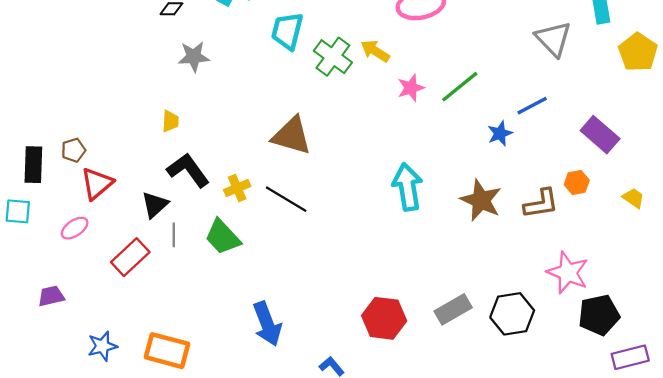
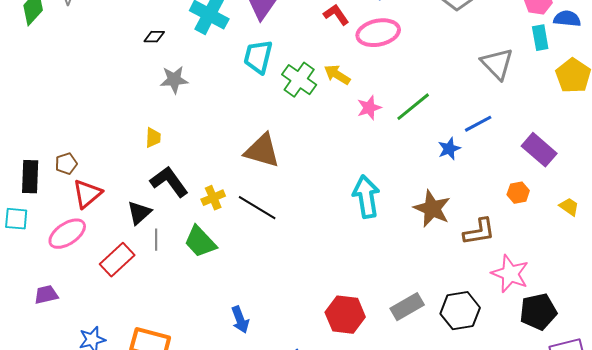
brown L-shape: (541, 204) -> (479, 232), moved
pink ellipse: (75, 228) -> (67, 234), size x1.5
blue arrow: (267, 324) -> (240, 320), size x0.7

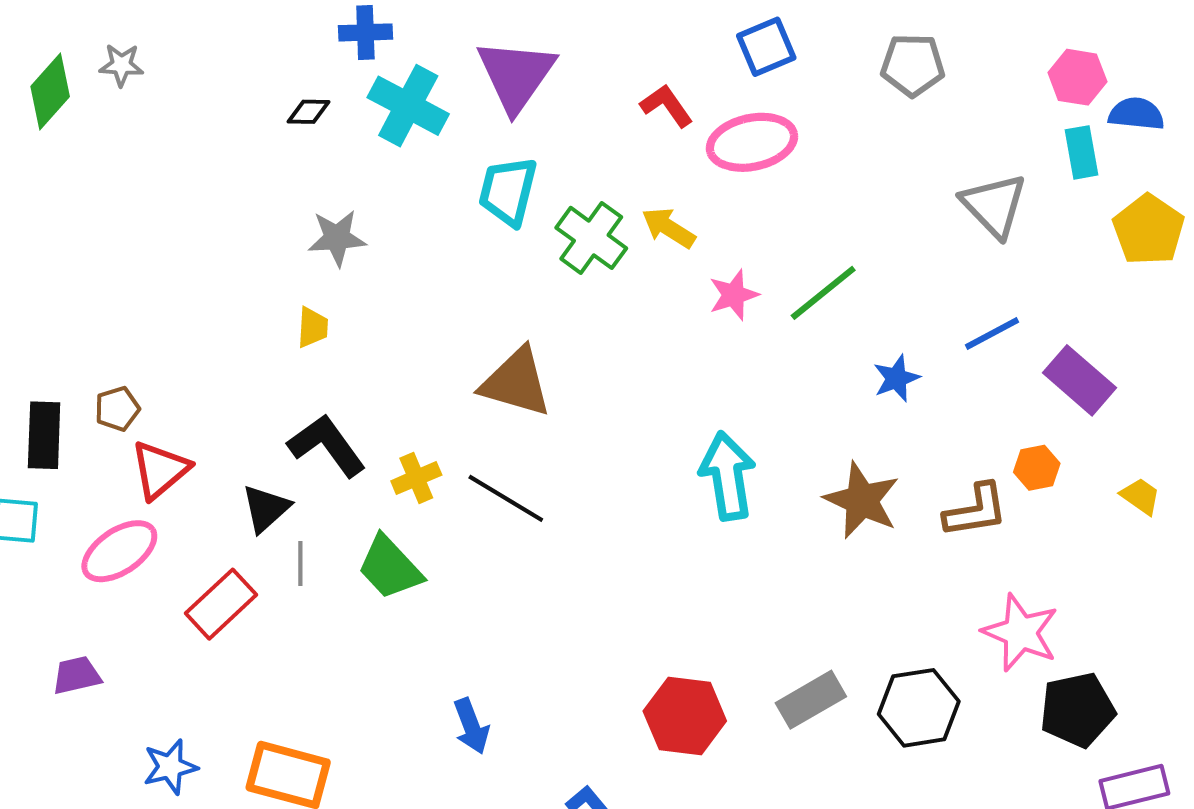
black diamond: (154, 37) -> (309, 112), moved
blue line: (478, 124) -> (992, 334), moved
yellow trapezoid: (153, 138) -> (313, 327), moved
brown L-shape: (479, 232) -> (976, 511), moved

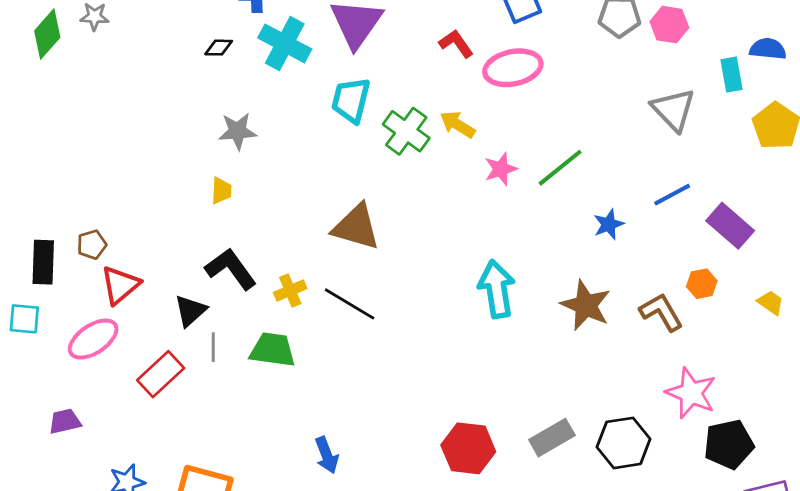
pink hexagon: (1077, 77) -> (669, 25), moved
brown L-shape: (976, 511) -> (661, 312), turned -111
green trapezoid: (390, 567) -> (273, 350), turned 141

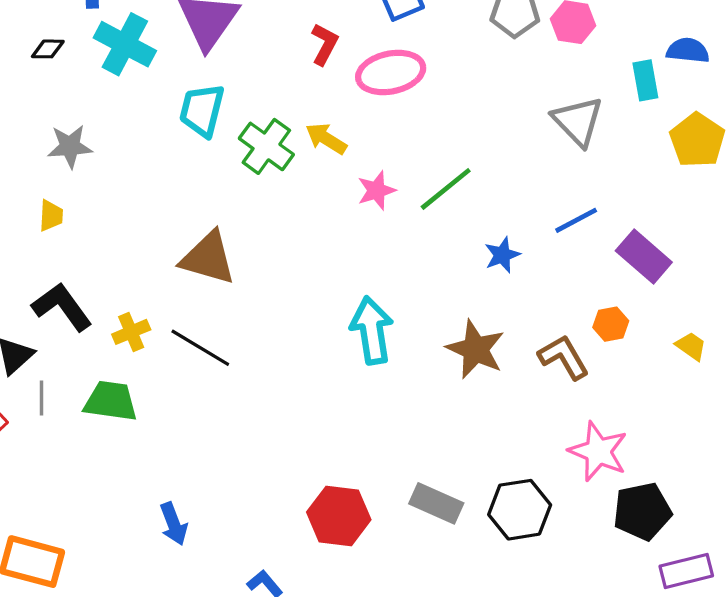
red L-shape: (456, 43) -> (325, 44), turned 63
gray rectangle: (552, 438) -> (436, 503), turned 54

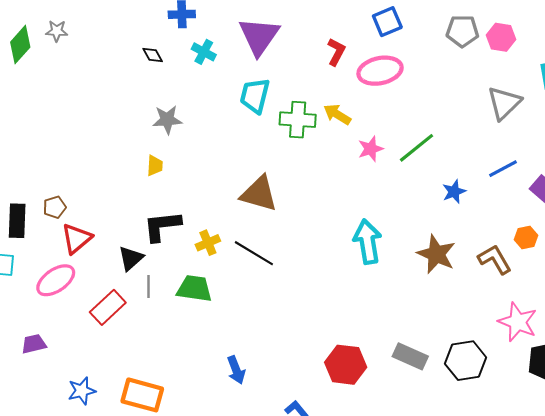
cyan cross: (125, 44) -> (204, 52), size x0.6
black diamond: (48, 49) -> (153, 55), turned 60
gray triangle: (578, 121) -> (504, 103), turned 30
green cross: (266, 146) -> (298, 120), turned -32
black L-shape: (62, 307) -> (162, 226), turned -60

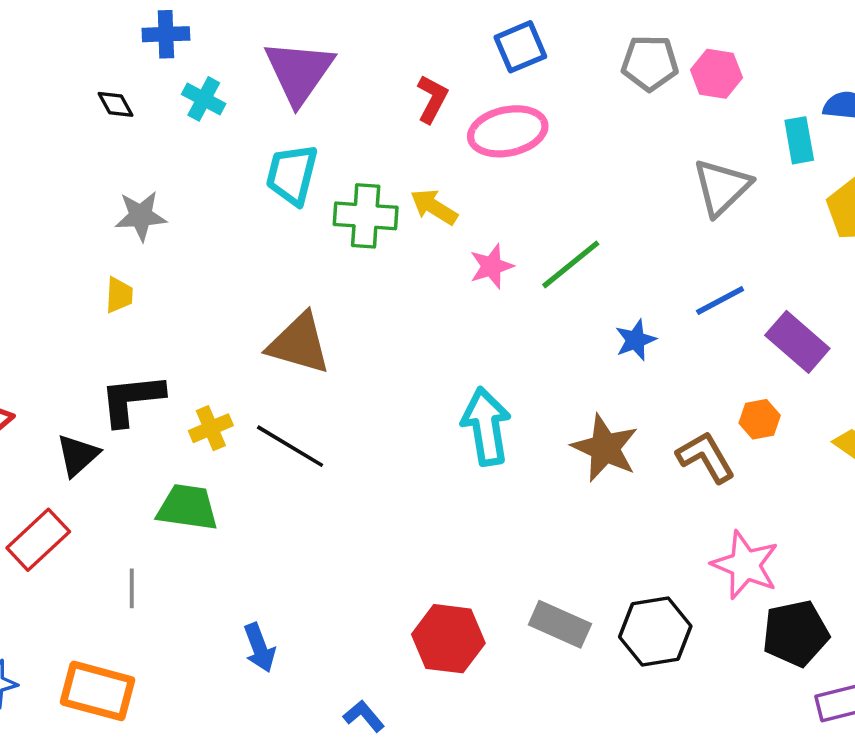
gray line: (148, 287) -> (132, 588), moved

